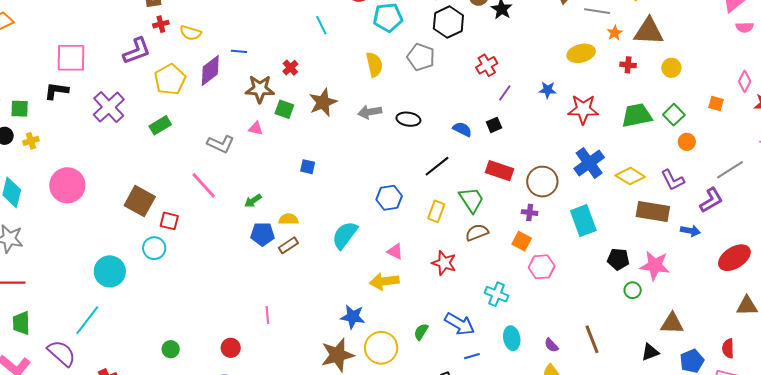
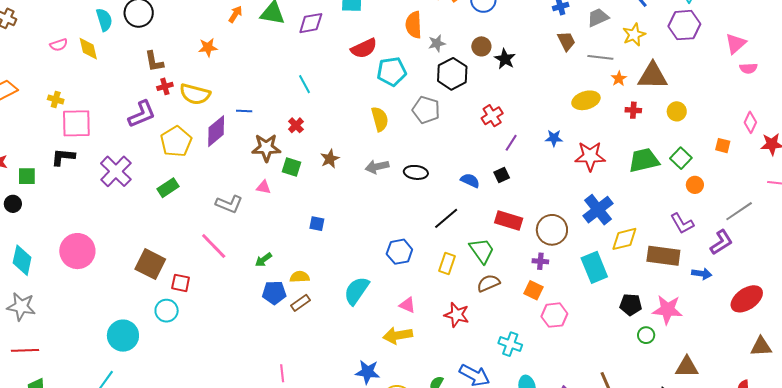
cyan line: (321, 25) -> (304, 84), moved
yellow semicircle: (191, 33) -> (195, 94), size x1.4
brown star: (323, 102) -> (330, 159), size x0.7
yellow cross: (31, 141) -> (56, 99), moved, turned 35
yellow diamond: (630, 176) -> (624, 239), moved, turned -44

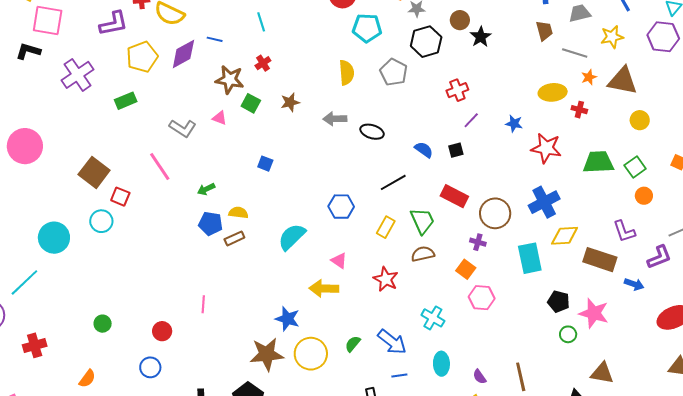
cyan line: (304, 84) -> (261, 22), moved
red cross: (633, 110) -> (579, 110), moved

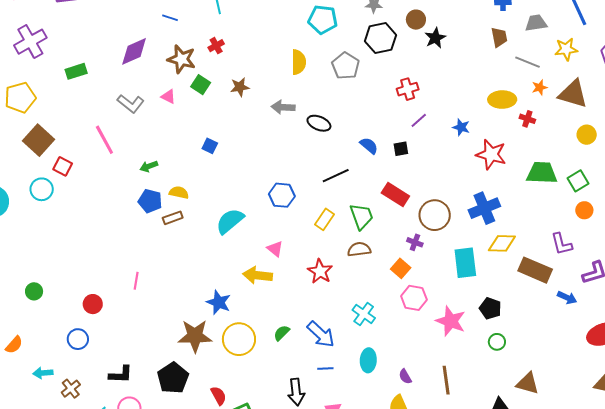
purple diamond: (183, 54) -> (134, 51), moved
yellow pentagon: (142, 57) -> (20, 98), moved
pink star: (594, 313) -> (451, 321), moved

